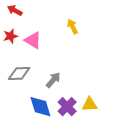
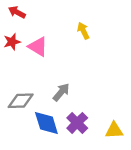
gray diamond: (19, 74) -> (21, 101), moved
yellow triangle: (90, 105) -> (114, 130), moved

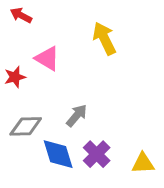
yellow arrow: (83, 31) -> (104, 38), size x1.5
red star: (12, 42) -> (15, 77), moved

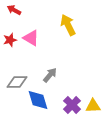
red star: (15, 77) -> (10, 40), moved
purple cross: (97, 154) -> (72, 105), moved

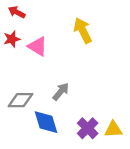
red star: (10, 40) -> (12, 39), moved

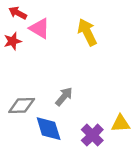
pink triangle: (37, 46) -> (40, 28), moved
yellow triangle: (113, 129) -> (121, 123), moved

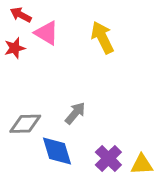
yellow triangle: (121, 123) -> (142, 165), moved

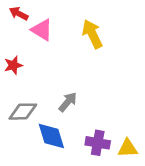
red star: (15, 48) -> (13, 65), moved
purple cross: (108, 158) -> (98, 143), turned -35

